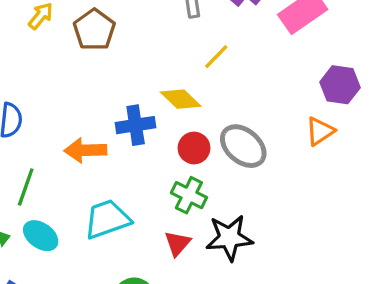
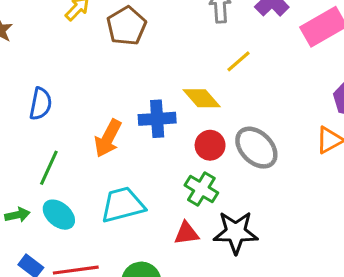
orange arrow: (85, 150) -> (108, 138), turned -66
red triangle: (177, 243) -> (187, 233), turned 36

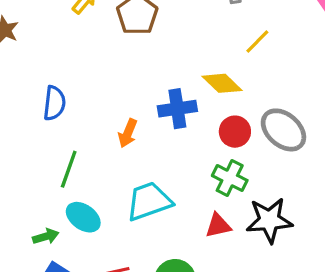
orange arrow: (108, 138) -> (128, 133), size x0.7
green arrow: (17, 215) -> (46, 236), moved

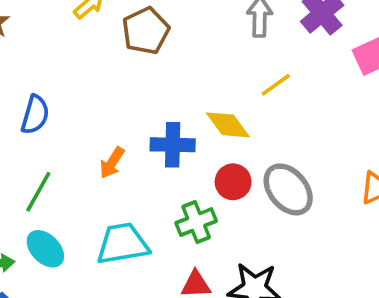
green cross: (230, 178) -> (196, 222), moved, turned 32

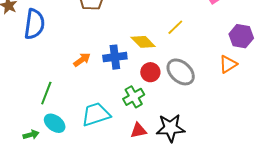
yellow line: (276, 85) -> (175, 27), moved
blue semicircle: (35, 115) -> (34, 24), moved, size x1.4
orange arrow: (112, 163) -> (82, 60), moved, turned -150

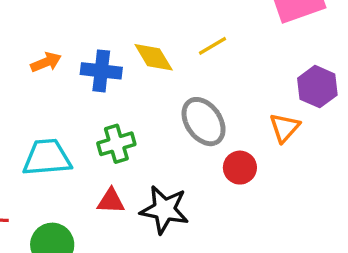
orange triangle: (228, 64) -> (285, 128), turned -30
red circle: (150, 72) -> (240, 168), moved

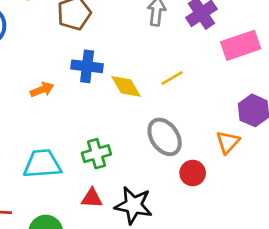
blue cross: (101, 71) -> (87, 66), moved

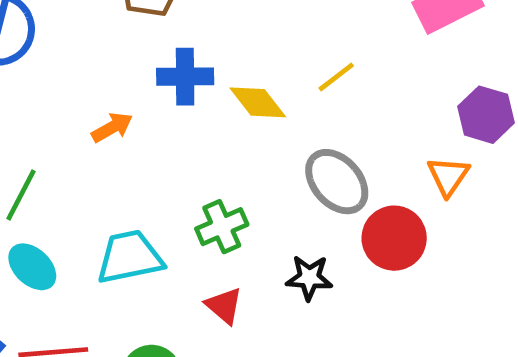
red circle: (193, 173) -> (394, 238), size x1.4
red triangle: (92, 198) -> (224, 306), turned 45
black star: (133, 205) -> (309, 278), moved, size x0.7

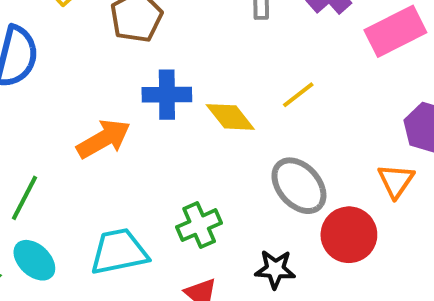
orange arrow: (112, 127) -> (104, 139), size x1.5

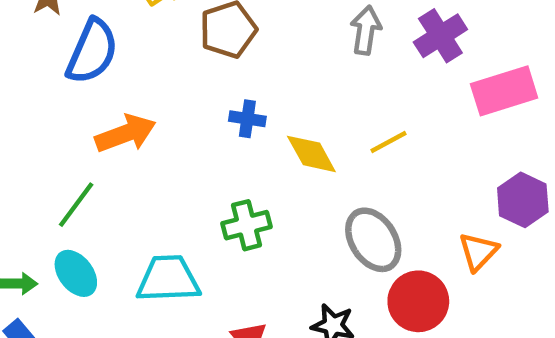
blue cross: (167, 95) -> (247, 119), size x0.7
orange arrow: (104, 139) -> (126, 134), moved
green cross: (199, 225) -> (246, 225), moved

